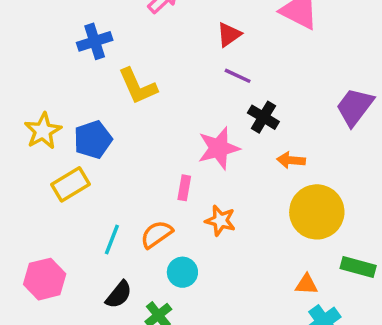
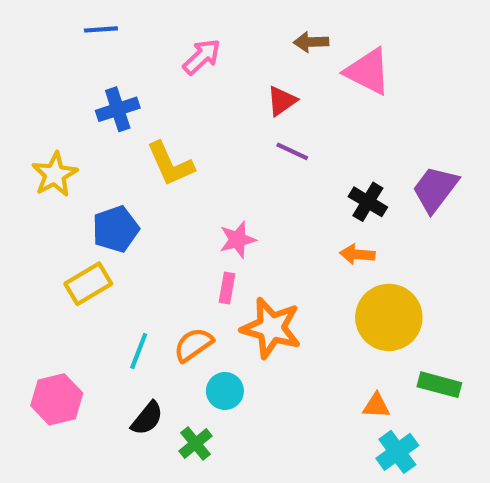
black cross: (263, 117) -> (368, 202), moved
yellow star: (43, 131) -> (55, 174), moved
pink star: (219, 148) -> (238, 240), moved, size x0.7
orange star: (220, 221) -> (271, 328), size x1.6

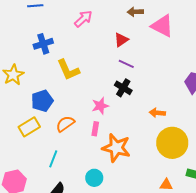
black cross: (368, 202) -> (123, 88), moved
orange semicircle: (193, 345) -> (65, 124), moved

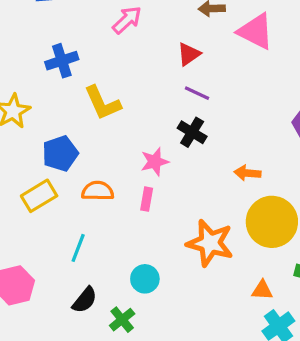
orange semicircle: (65, 124) -> (98, 191), turned 36
orange star: (116, 148) -> (210, 243), moved

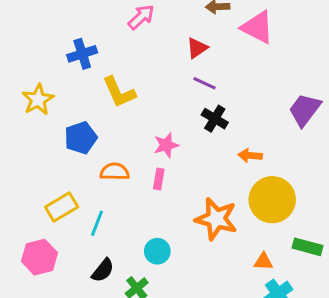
black cross: (192, 132) -> (215, 119), moved
yellow rectangle: (39, 196) -> (62, 207), moved

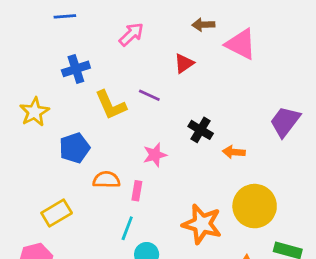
purple line: (204, 83) -> (149, 95), moved
orange arrow: (250, 155) -> (234, 152), moved
pink rectangle: (159, 179) -> (137, 191), moved
cyan line: (97, 223) -> (127, 228), moved

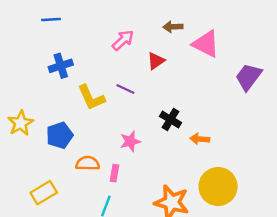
pink arrow: (131, 34) -> (123, 40), moved
yellow star: (34, 112) -> (21, 123), moved
purple trapezoid: (285, 122) -> (248, 77), moved

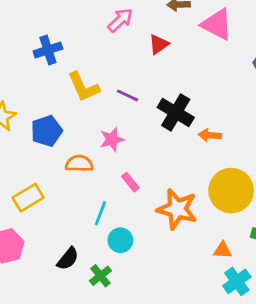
purple line: (125, 89) -> (127, 95), moved
black cross: (170, 119) -> (176, 112), size x1.4
pink star: (130, 141) -> (112, 139), moved
pink rectangle: (114, 173) -> (130, 182), moved, turned -49

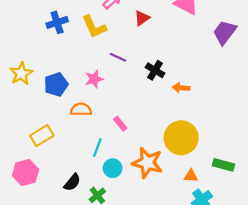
yellow L-shape: (83, 87) -> (94, 27), moved
black cross: (176, 112) -> (155, 70), size x0.7
pink star: (112, 139) -> (94, 79), moved
yellow circle: (231, 191) -> (181, 138), moved
orange star: (177, 209) -> (147, 163), moved

